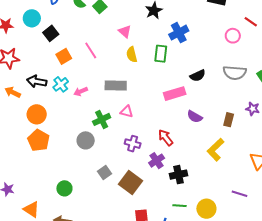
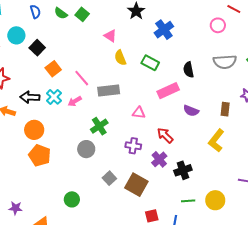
pink line: (91, 50) -> (82, 78), moved
green rectangle: (161, 54) -> (150, 63), moved, turned -60
black semicircle: (198, 76) -> (189, 70), turned 112
pink triangle: (127, 112) -> (139, 113), moved

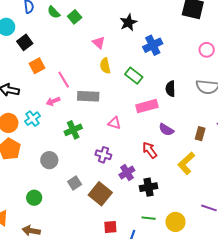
cyan cross: (54, 97) -> (33, 119), moved
red arrow: (165, 135) -> (150, 150), moved
gray circle: (86, 149) -> (49, 160), moved

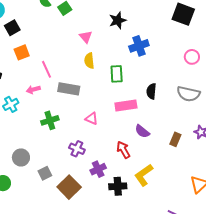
green rectangle: (134, 76) -> (117, 74), turned 42
gray circle: (49, 160) -> (21, 157), moved
yellow L-shape: (186, 163) -> (144, 175), moved

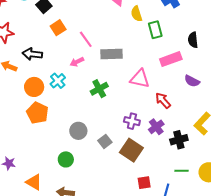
yellow semicircle: (89, 61) -> (137, 14), moved
pink triangle: (92, 119) -> (140, 79), size x1.5
purple cross: (77, 149) -> (132, 121), moved
red arrow: (123, 150) -> (163, 100), moved

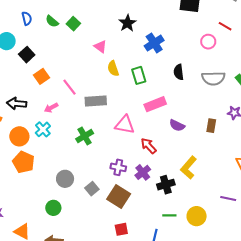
yellow semicircle: (137, 14) -> (113, 68), moved
black semicircle: (193, 40) -> (179, 72), moved
pink arrow: (77, 62) -> (51, 108), moved
red square: (144, 183) -> (121, 229), moved

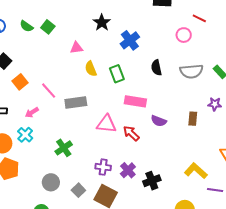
pink triangle: (100, 46) -> (76, 48), turned -40
pink rectangle: (155, 104) -> (135, 101), turned 35
green cross: (85, 136) -> (64, 148), moved
red arrow: (149, 146) -> (131, 133), moved
yellow L-shape: (189, 168) -> (196, 171), moved, turned 95

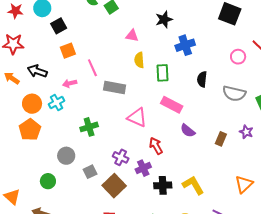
red arrow: (131, 133) -> (156, 146), moved
yellow L-shape: (196, 171) -> (193, 185), moved

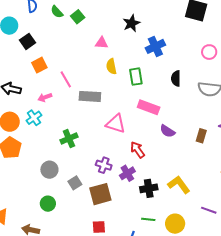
green circle: (48, 181) -> (48, 204), moved
brown square: (114, 186) -> (100, 194), turned 35

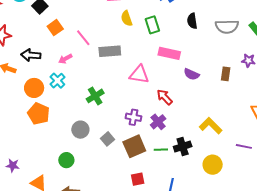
black cross: (149, 188) -> (183, 147), moved
green circle: (48, 204) -> (66, 160), moved
green line: (148, 219) -> (161, 150), moved

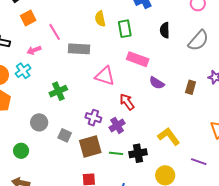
gray semicircle: (227, 27) -> (198, 41), turned -55
gray square: (107, 139) -> (65, 135), turned -32

